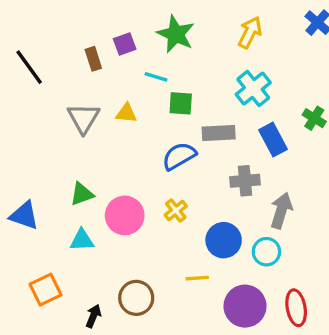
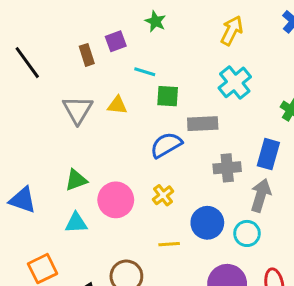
green star: (176, 34) -> (155, 21), moved, size x0.6
blue rectangle: (273, 140) -> (268, 154), moved, turned 44
yellow line: (197, 278) -> (169, 244), moved

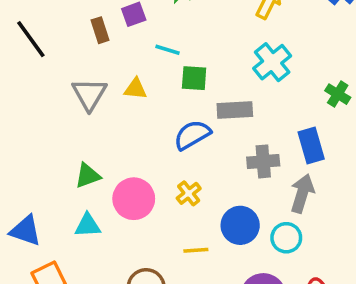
blue rectangle: (268, 154) -> (311, 146), turned -32
blue triangle: (23, 200) -> (26, 231), moved

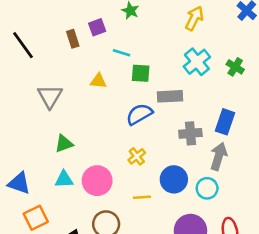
gray triangle: (89, 94) -> (50, 96), moved
green cross: (338, 94) -> (235, 67), moved
blue rectangle: (311, 146) -> (225, 122), turned 35
pink circle: (134, 199) -> (97, 181), moved

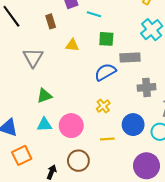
brown rectangle: (73, 39) -> (51, 21), moved
cyan line: (121, 53) -> (94, 14), moved

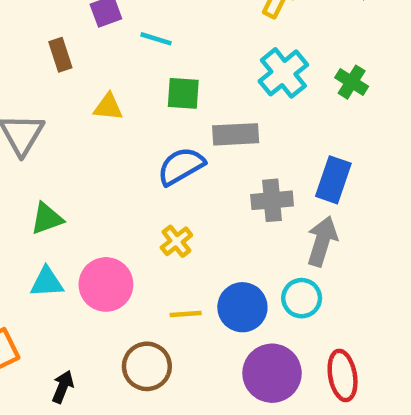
blue circle: (133, 125) -> (242, 307), moved
brown circle: (78, 161) -> (147, 366), moved

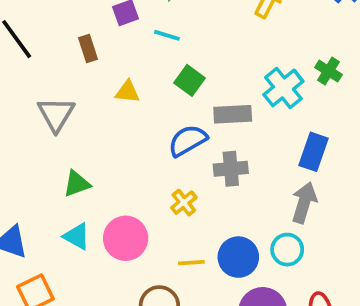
cyan cross: (283, 73) -> (283, 88), moved
green square: (183, 93) -> (189, 80), turned 32
gray cross: (272, 200) -> (231, 169), moved
cyan triangle: (47, 282) -> (77, 236), turned 32

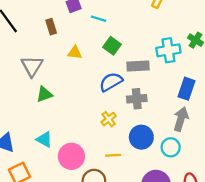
cyan cross: (283, 88) -> (168, 50), turned 30
green triangle: (77, 184) -> (44, 94), moved
pink circle: (126, 238) -> (71, 156), moved
blue circle: (238, 257) -> (141, 137), moved

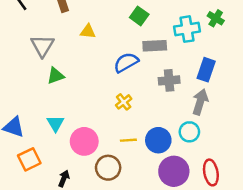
green square: (112, 46) -> (139, 16), moved
gray cross: (137, 99) -> (169, 80), moved
blue circle: (141, 137) -> (158, 140), moved
cyan triangle: (44, 139) -> (56, 123), turned 30

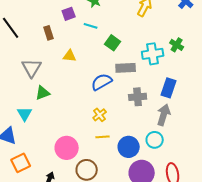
cyan triangle: (56, 123) -> (25, 114), moved
yellow line: (128, 140) -> (103, 137), moved

